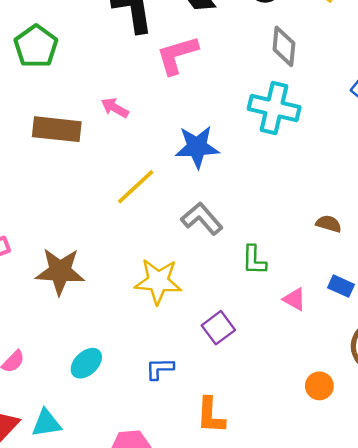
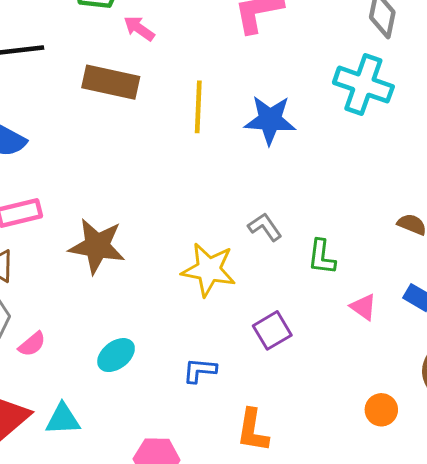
pink arrow: (115, 108) -> (139, 28), moved
yellow line: (136, 187) -> (198, 107), moved, turned -51
gray L-shape: (202, 219) -> (265, 227), moved, size x0.7

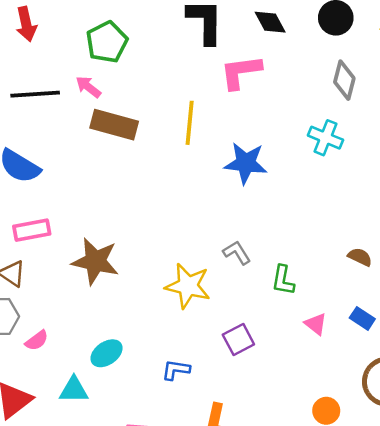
pink arrow: (139, 28) -> (88, 87), moved
cyan cross: (363, 85) -> (325, 138), size x0.7
yellow line: (198, 107) -> (190, 123), moved
cyan triangle: (63, 419) -> (74, 390), moved

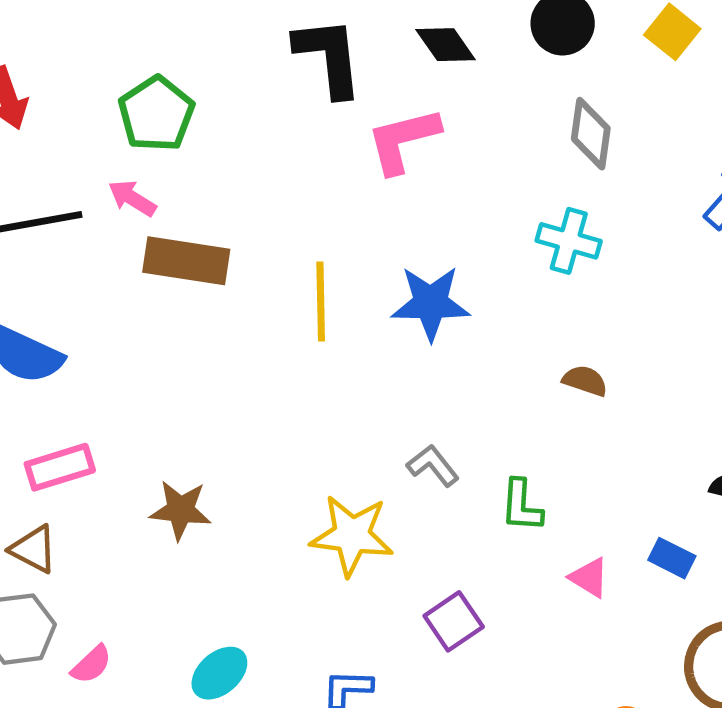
yellow line: (190, 123) -> (321, 301), moved
brown semicircle: (360, 257) -> (585, 381), moved
brown star: (95, 261) -> (181, 510), size x0.7

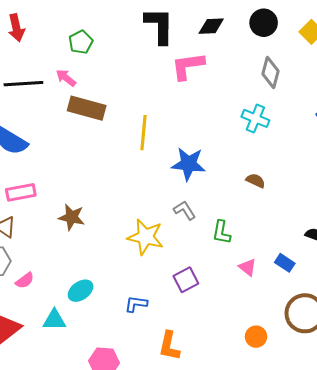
black diamond: (446, 45) -> (211, 26), turned -64
green pentagon: (156, 114) -> (81, 42), size x0.7
blue star: (431, 303) -> (188, 164), moved

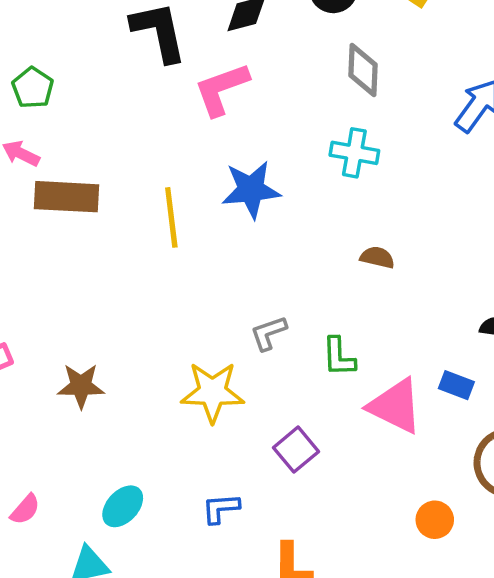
blue star: (188, 164) -> (251, 190), moved
gray L-shape: (185, 210) -> (269, 333), turned -65
pink triangle: (248, 267) -> (395, 406), size x1.8

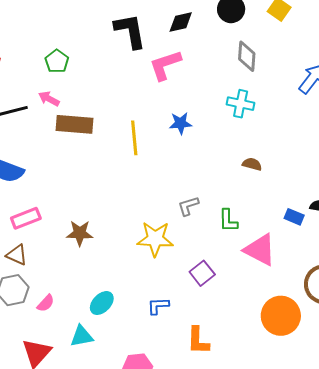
blue star: (251, 190) -> (181, 123), size x0.7
blue rectangle: (456, 385) -> (294, 217), moved
orange circle: (435, 520) -> (281, 316), size x1.8

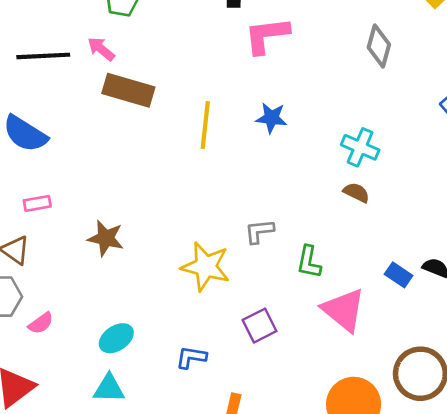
cyan cross: (241, 104) -> (360, 147), moved
pink rectangle: (26, 218) -> (37, 203), size x0.7
cyan triangle: (82, 336) -> (109, 388), moved

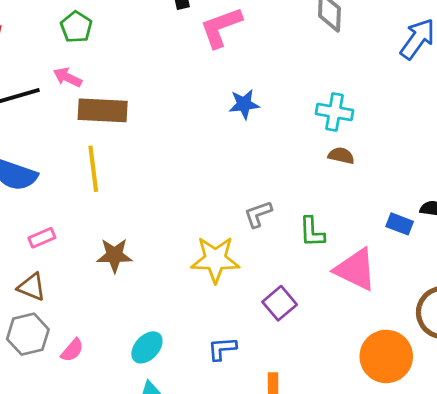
yellow line: (205, 125) -> (93, 169), moved

